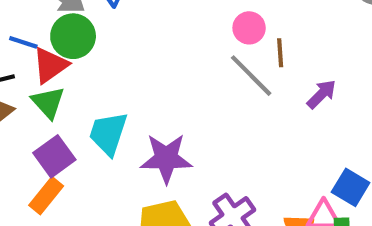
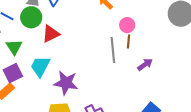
pink circle: (249, 28) -> (127, 25), moved
red triangle: (50, 65) -> (51, 34), moved
gray line: (251, 76) -> (113, 50), turned 30

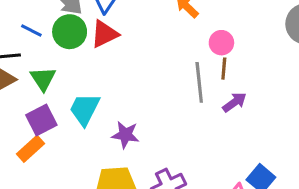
red triangle: (51, 34) -> (104, 34), moved
purple arrow: (145, 65) -> (235, 102), moved
purple star: (66, 83) -> (125, 135), size x0.7

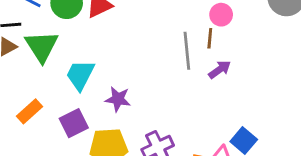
pink circle: (221, 43) -> (221, 15), moved
green triangle: (43, 79) -> (42, 46), size x1.4
purple square: (41, 120) -> (74, 123), moved

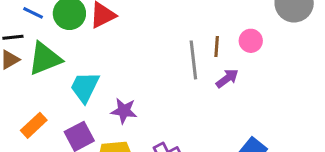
pink circle: (221, 15) -> (251, 41), moved
green triangle: (42, 46) -> (45, 59), turned 42

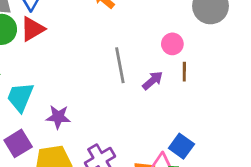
brown line: (217, 47) -> (184, 72), moved

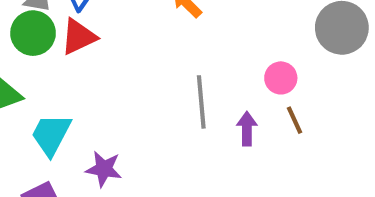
brown line: (184, 72) -> (294, 120), turned -30
purple arrow: (153, 80) -> (247, 129), turned -55

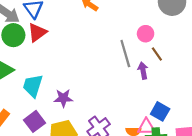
gray line: (201, 102) -> (125, 54), moved
purple arrow: (247, 129) -> (143, 71), moved

